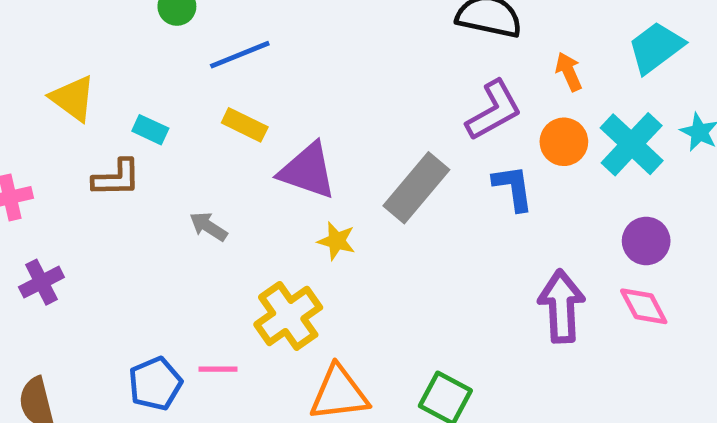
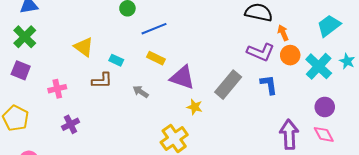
orange arrow: (569, 72) -> (283, 33), moved
purple L-shape: (494, 110) -> (261, 52), turned 52
orange circle: (564, 142) -> (290, 55), moved
gray arrow: (208, 226) -> (141, 92), moved

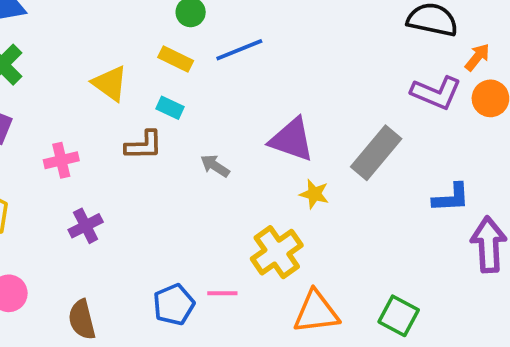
orange arrow: (283, 33) -> (477, 57), turned 63
yellow rectangle: (156, 58) -> (176, 59), moved
blue L-shape: (269, 85) -> (451, 198), moved, turned 95

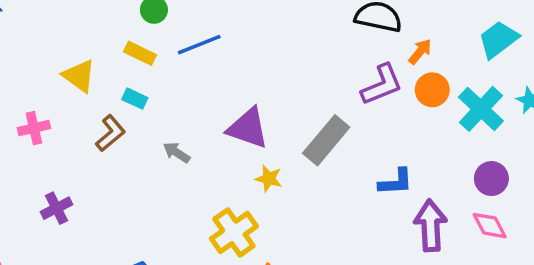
purple L-shape: (436, 93) -> (382, 85), turned -45
brown L-shape: (144, 145) -> (110, 133), turned -39
pink cross: (61, 160) -> (34, 128), moved

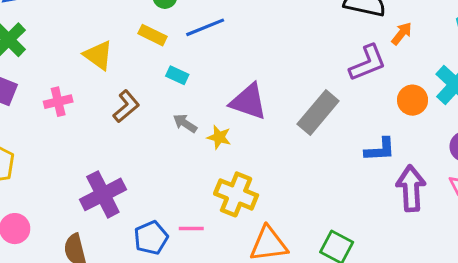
orange circle: (432, 90) -> (413, 100), moved
cyan rectangle: (135, 99) -> (177, 75), moved
yellow star: (269, 179) -> (219, 137), moved
purple cross: (57, 208) -> (103, 194), moved, size x1.6
yellow cross: (234, 232) -> (236, 194), turned -33

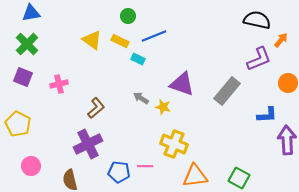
yellow triangle: (98, 55) -> (92, 40), moved
cyan rectangle: (177, 75) -> (138, 59), moved
brown L-shape: (126, 106) -> (96, 108), moved
blue pentagon: (151, 238) -> (119, 172), turned 30

